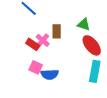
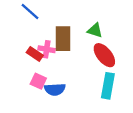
brown rectangle: (57, 31) -> (63, 39), size x1.5
pink cross: (43, 40) -> (47, 49), turned -32

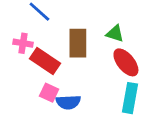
pink cross: (47, 49) -> (23, 43), moved
red rectangle: (35, 54) -> (45, 61), size x1.5

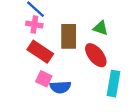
pink cross: (23, 43) -> (34, 24), moved
red ellipse: (126, 62) -> (96, 55), moved

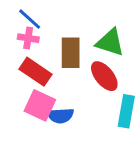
green triangle: (101, 28) -> (110, 42), size x1.5
pink square: (44, 79) -> (40, 105), size x1.5

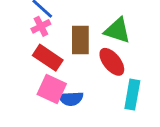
pink cross: (28, 38) -> (41, 26), turned -36

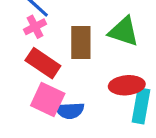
red ellipse: (112, 62) -> (127, 85), moved, turned -56

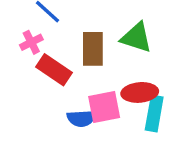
pink cross: (35, 27) -> (31, 42), moved
pink square: (48, 99) -> (104, 107), moved, turned -36

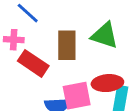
pink cross: (31, 42) -> (14, 40), turned 30

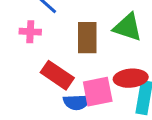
red rectangle: (33, 63) -> (57, 75), moved

